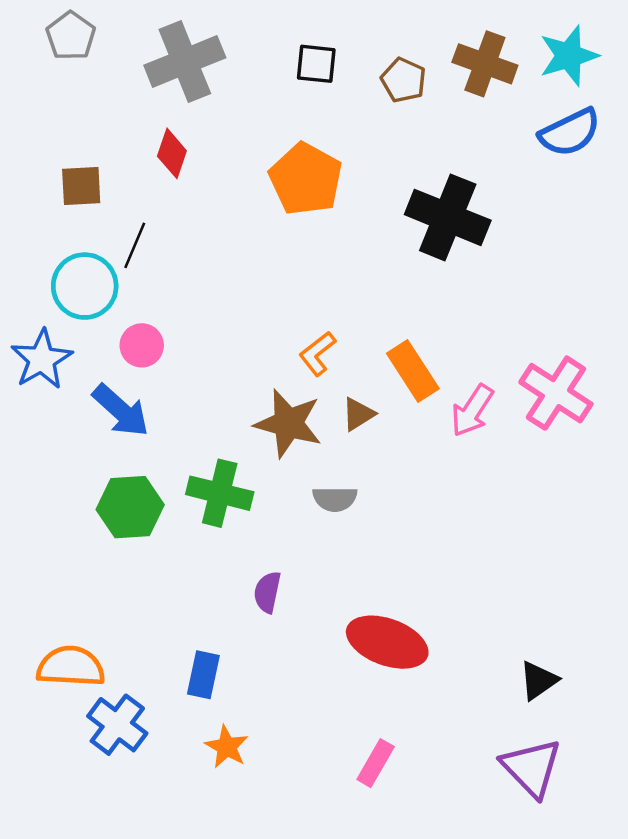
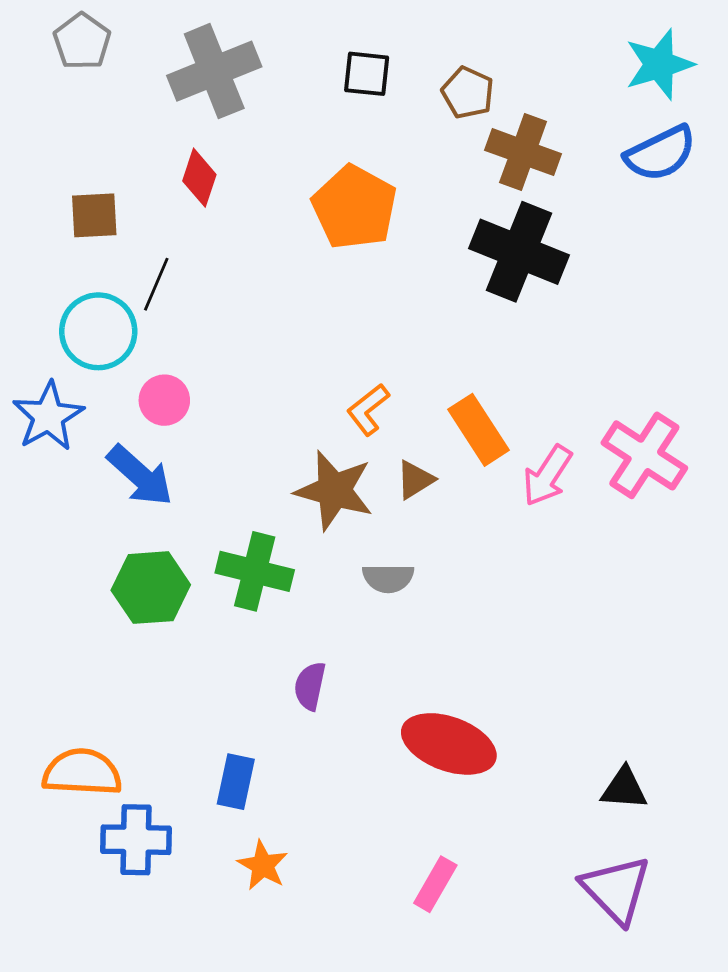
brown cross: (485, 64) -> (523, 152), moved
black triangle: (538, 680) -> (624, 788), turned 39
blue cross: (117, 725) -> (136, 840), turned -36

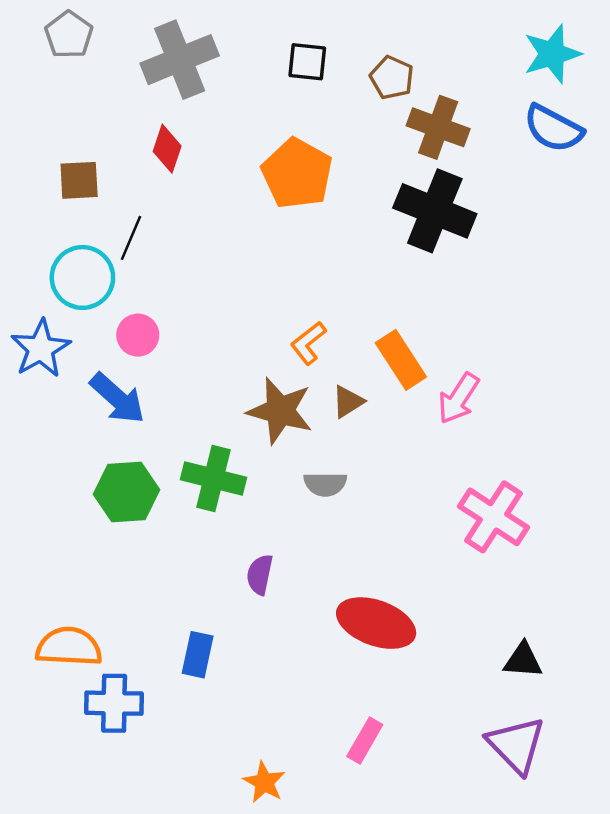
blue semicircle: (661, 153) -> (553, 128), turned 54
pink cross: (644, 455) -> (494, 517), moved
orange star: (263, 865) -> (264, 782), moved

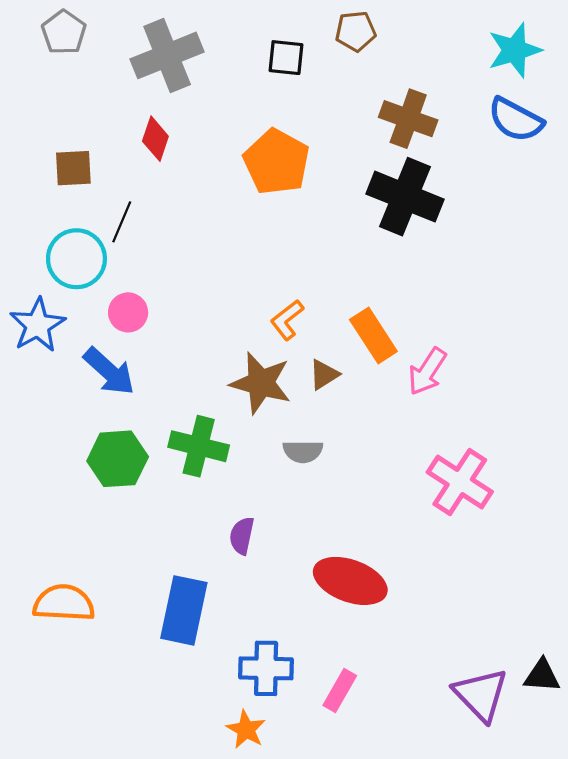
brown pentagon: (392, 78) -> (356, 31), moved, turned -30
blue rectangle: (198, 655) -> (184, 610), size x1.6
black triangle: (523, 660) -> (542, 676), moved
blue cross: (114, 703) -> (266, 668), moved

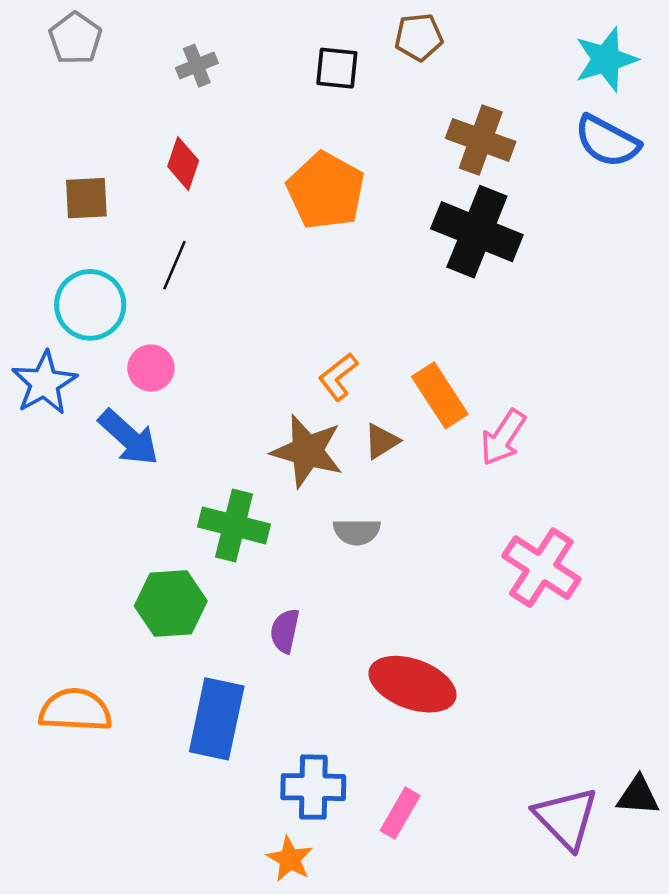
gray cross: (167, 55) -> (197, 66), size x0.5
black line: (122, 222) -> (174, 265), moved
green hexagon: (118, 459) -> (171, 604), moved

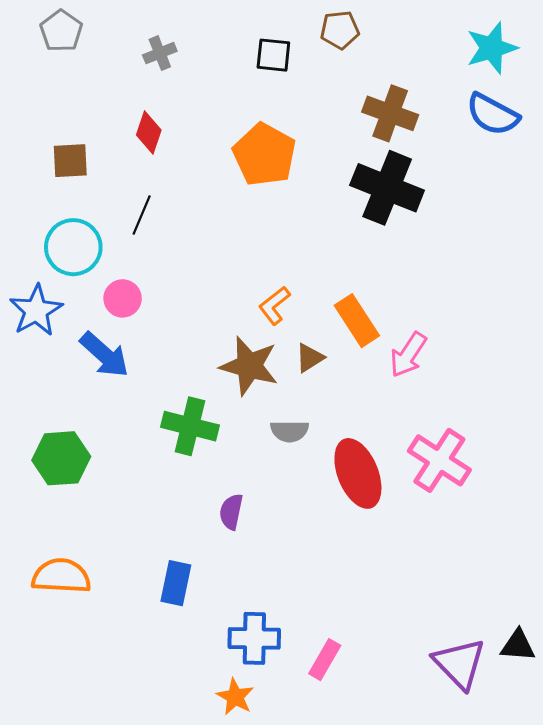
green hexagon: (171, 604) -> (61, 458), moved
red ellipse: (412, 684) -> (358, 473), moved, turned 48
blue rectangle: (217, 719) -> (176, 583), size x0.7

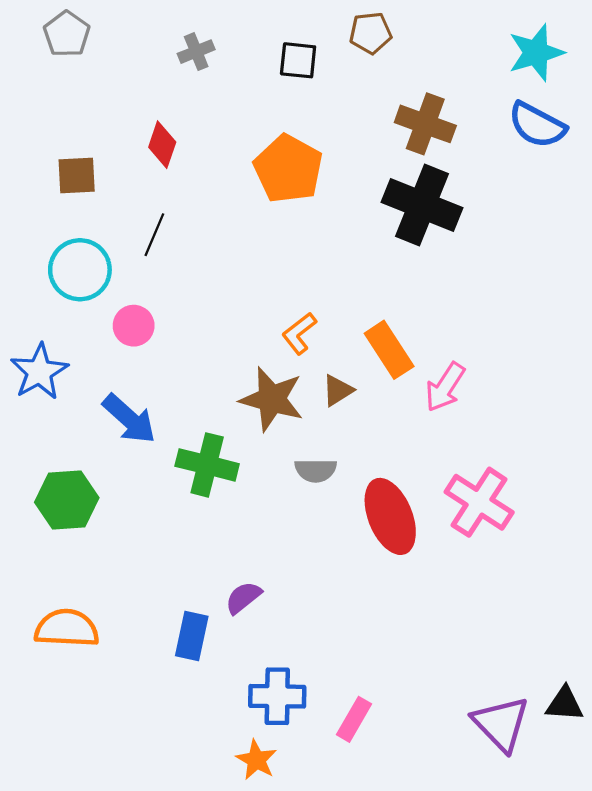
gray cross: (160, 53) -> (196, 52), moved
blue star: (36, 311) -> (39, 372), moved
blue arrow: (104, 355) -> (129, 419), moved
purple semicircle: (231, 512) -> (243, 598), moved, turned 39

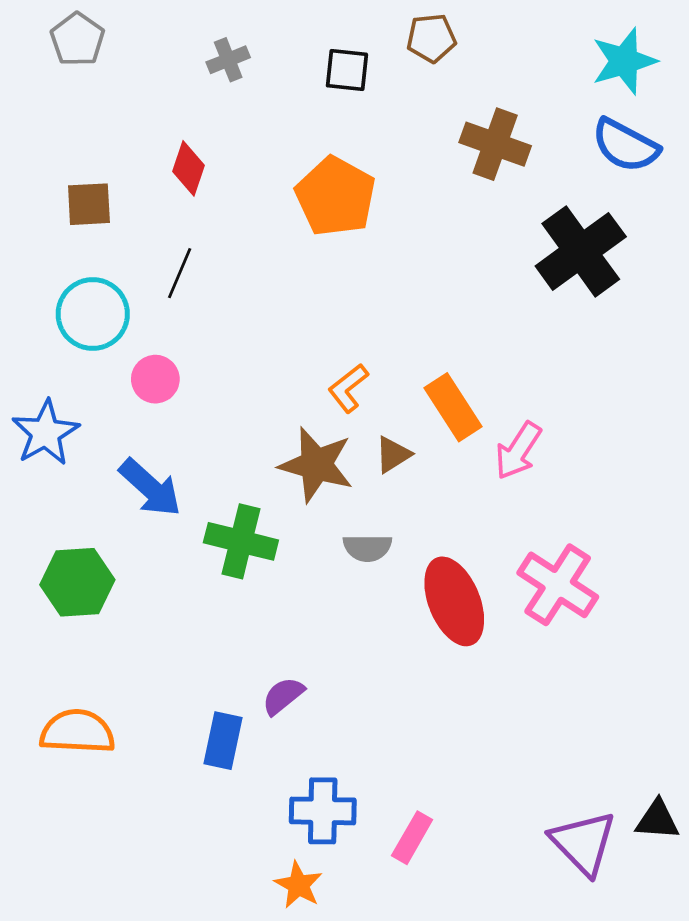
black cross: (422, 205) -> (581, 251), moved, turned 32

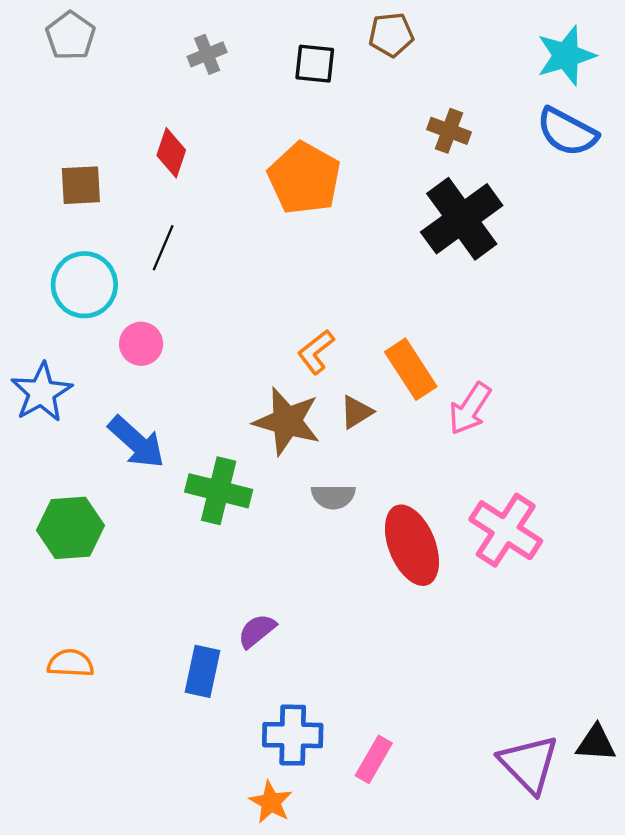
brown cross: (495, 144) -> (449, 131), size x0.7
black cross: (581, 251) -> (462, 219), moved
orange semicircle: (77, 732) -> (70, 663), size x0.7

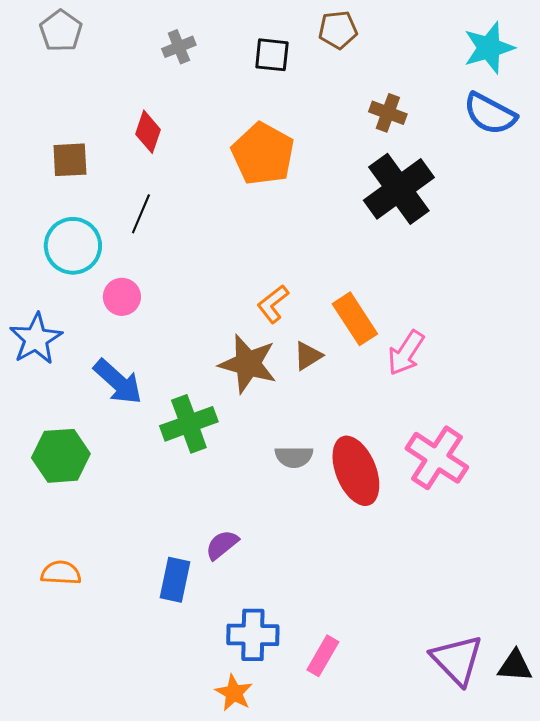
green cross: (219, 491) -> (189, 424), turned -34
gray semicircle: (333, 497) -> (294, 457), moved
black triangle: (596, 743) -> (515, 666), moved

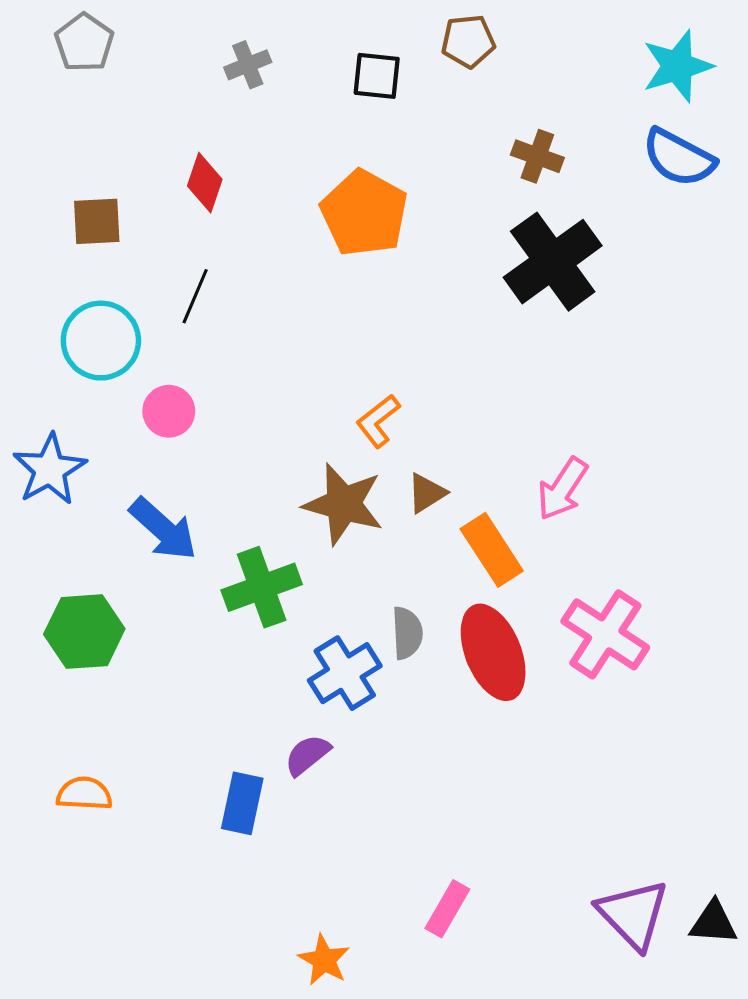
orange rectangle: (355, 319) -> (492, 550), moved
gray semicircle: (294, 457) -> (407, 633), turned -93
blue cross: (253, 635) -> (345, 673), moved, turned -33

